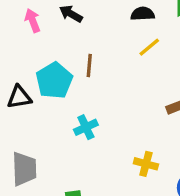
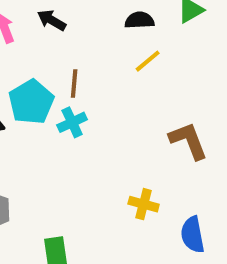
cyan cross: (86, 127) -> (72, 122), moved

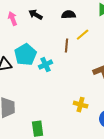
black semicircle: (139, 20) -> (69, 15), moved
brown line: (74, 84) -> (67, 46), moved

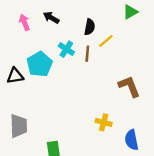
black semicircle: (69, 15) -> (90, 27), moved, turned 104
cyan cross: (46, 65) -> (66, 49), moved, turned -32

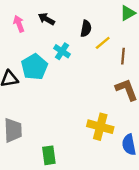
brown line: (87, 54) -> (123, 56), moved
yellow cross: (104, 122) -> (100, 127), size x1.5

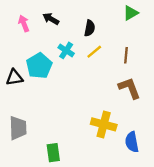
yellow line: (103, 43) -> (94, 52), moved

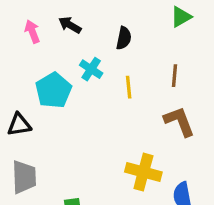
yellow line: (94, 52) -> (129, 87), moved, turned -56
black triangle: (14, 77) -> (19, 125), moved

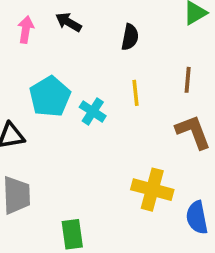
pink arrow: (32, 32) -> (26, 30), turned 30
cyan cross: (91, 69) -> (93, 111), moved

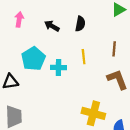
black arrow: (69, 22) -> (52, 26), moved
cyan cross: (93, 111) -> (58, 67), turned -32

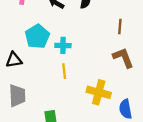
yellow line: (84, 57) -> (64, 71), moved

